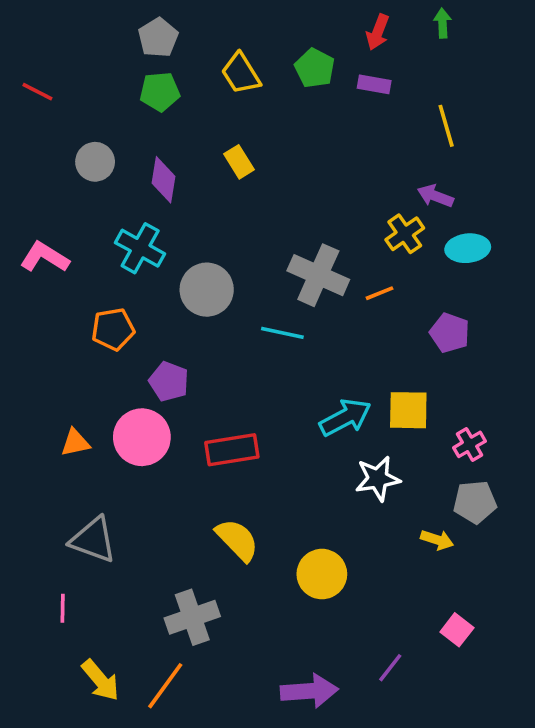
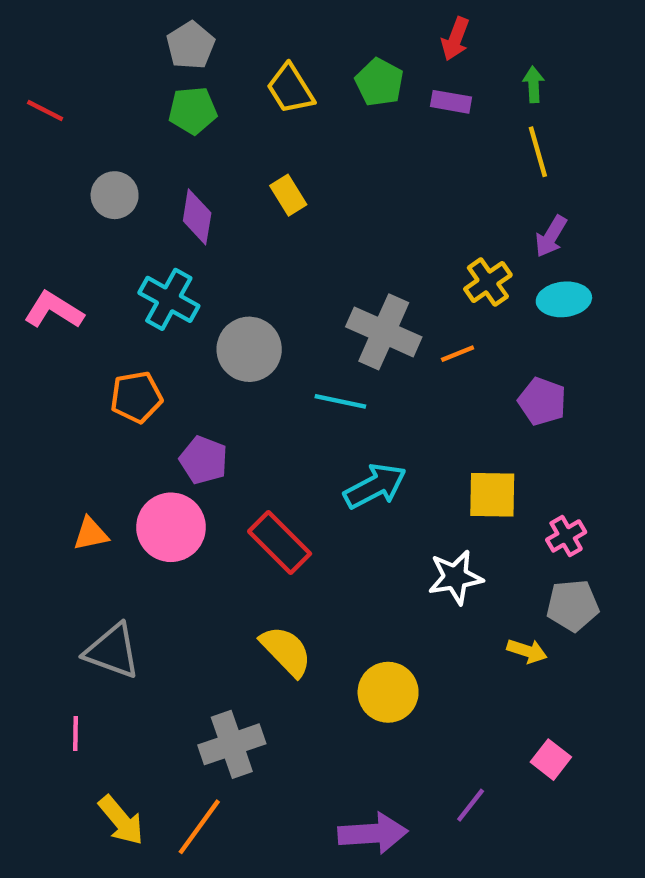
green arrow: (443, 23) -> (534, 84), moved
purple arrow: (435, 196) -> (551, 236), moved, turned -80
cyan arrow: (345, 417) -> (375, 486), moved
red rectangle: (232, 450) -> (280, 542), turned 54

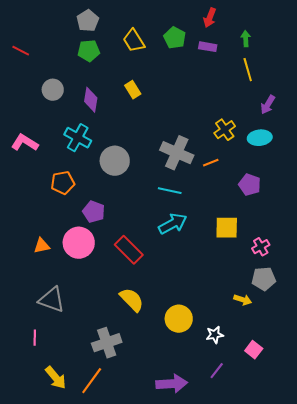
purple arrow: (551, 236) -> (268, 105), moved
cyan line: (340, 401) -> (170, 191), moved
white star: (455, 577) -> (215, 335), moved, size x0.7

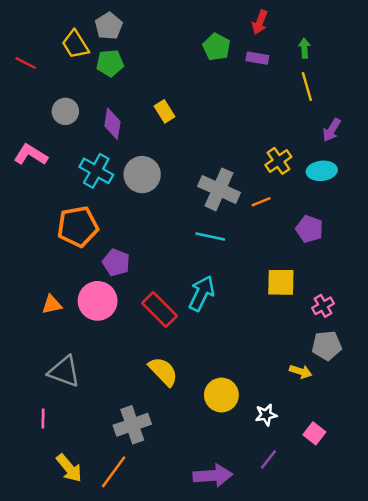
yellow trapezoid: (134, 41) -> (75, 44), moved
pink L-shape: (25, 143) -> (31, 155), moved
gray circle: (115, 161) -> (142, 175), moved
orange pentagon: (63, 183) -> (78, 227), size x1.4
cyan arrow: (173, 224) -> (202, 293), moved, turned -36

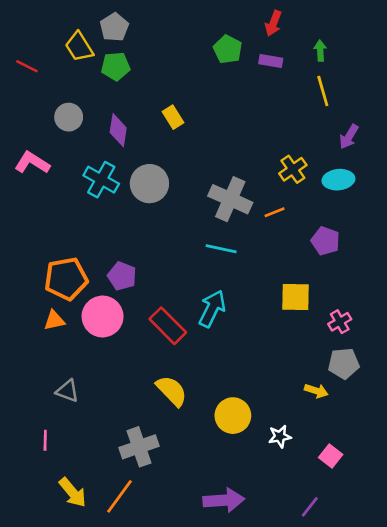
orange pentagon: (78, 227) -> (66, 279), moved
gray triangle: (64, 371) -> (67, 391), size x0.7
purple line: (268, 459) -> (310, 507), moved

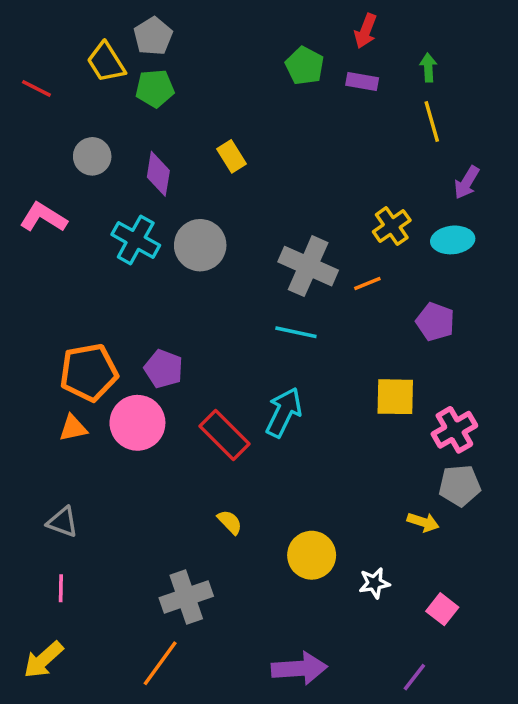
pink cross: (340, 322) -> (454, 430), size x1.4
gray triangle: (67, 391) -> (63, 522), moved
yellow semicircle: (172, 391) -> (230, 522), size x0.6
yellow arrow: (73, 492) -> (43, 660), moved, turned 88

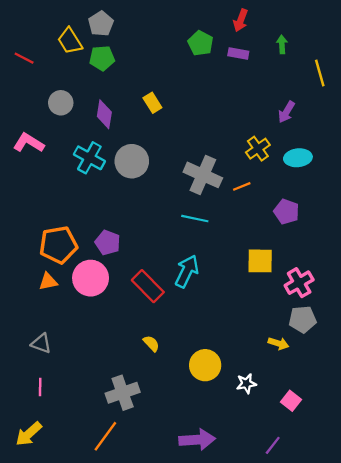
yellow line: (432, 122) -> (320, 73), moved
purple arrow: (467, 182) -> (286, 112), moved

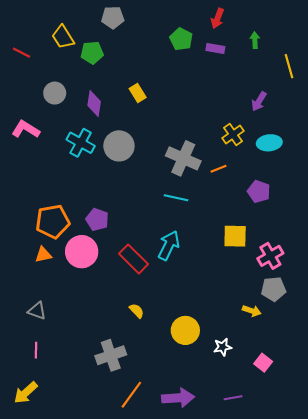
gray pentagon: (101, 24) -> (113, 17), moved, turned 30
orange line: (105, 436) -> (131, 395), moved
purple line: (273, 445) -> (233, 398), moved, turned 42

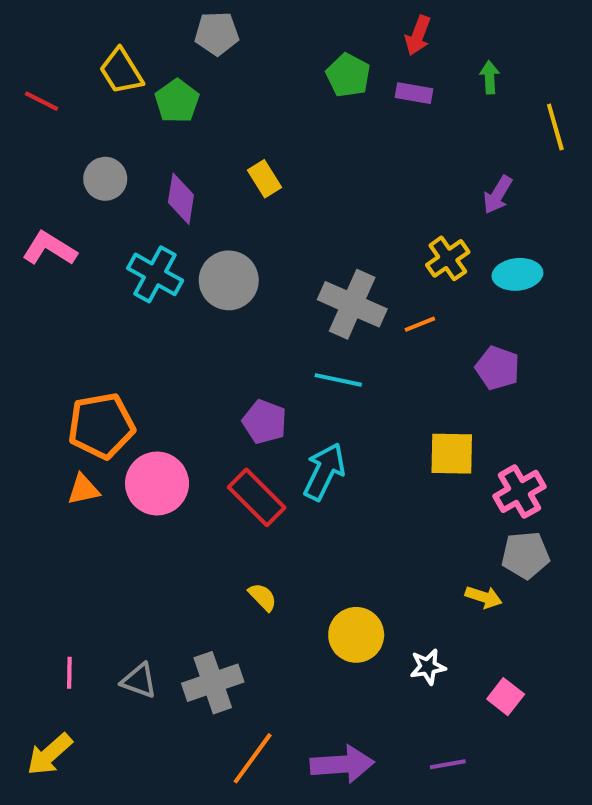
green pentagon: (92, 53) -> (177, 101), turned -30
purple pentagon: (97, 220) -> (265, 422), moved
gray triangle: (37, 311) -> (139, 681), moved

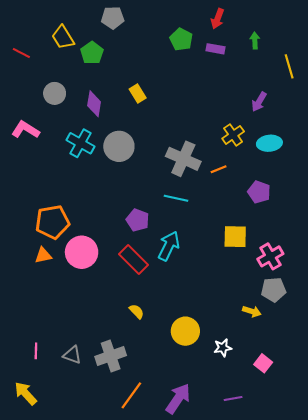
yellow arrow: (49, 754) -> (26, 393), turned 90
purple arrow: (342, 764) -> (178, 399), turned -52

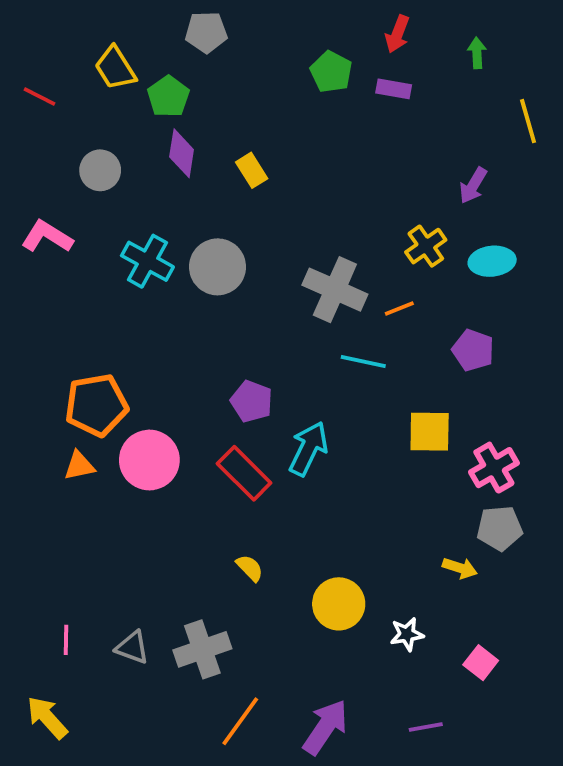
green arrow: (255, 40) -> (477, 53), moved
purple diamond: (94, 104) -> (182, 153), moved
cyan line: (176, 198) -> (363, 362), moved

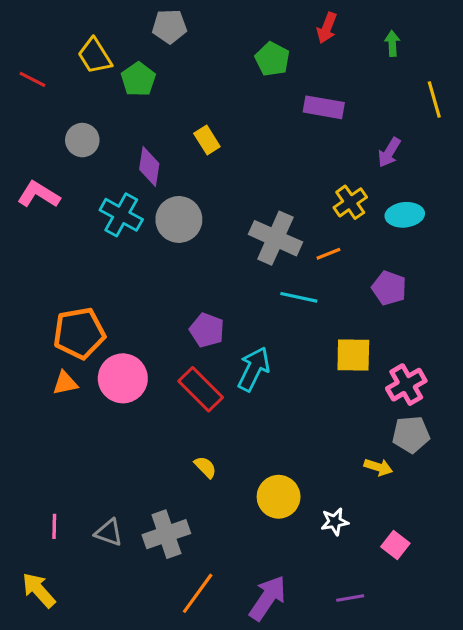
purple rectangle: (394, 89) -> (324, 107), moved, size x1.4
purple diamond: (182, 153) -> (149, 167), moved

